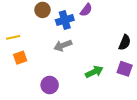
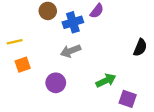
purple square: (125, 69) -> (128, 99), moved
purple circle: (50, 85) -> (56, 83), moved

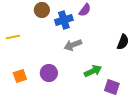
gray arrow: (71, 51) -> (73, 45), moved
orange square: (23, 65) -> (20, 76), moved

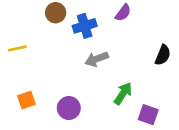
purple semicircle: (85, 10) -> (123, 13), moved
green arrow: (93, 71) -> (123, 93), turned -30
purple circle: (49, 73) -> (69, 108), moved

